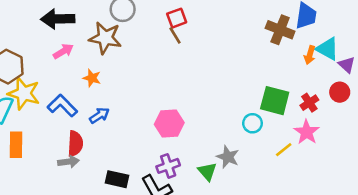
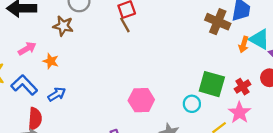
brown star: (105, 38) -> (63, 26), size x0.7
pink arrow: (63, 51) -> (27, 49), moved
pink hexagon: (169, 124) -> (141, 100), moved

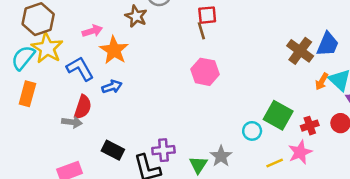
orange star: (51, 61) -> (114, 50), size x1.6
pink hexagon: (141, 100) -> (205, 72), moved

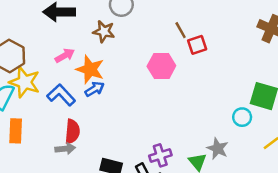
red square: (207, 15) -> (197, 45), moved
brown line: (201, 31) -> (181, 30), moved
pink hexagon: (205, 72) -> (161, 66), moved
blue arrow: (112, 87) -> (95, 89), moved

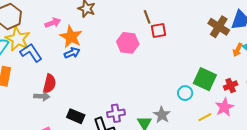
blue L-shape: (61, 95) -> (31, 53), moved

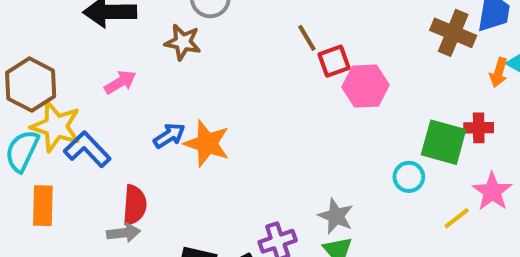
orange star: (71, 37) -> (207, 143), moved
pink hexagon: (128, 43) -> (366, 86), moved
red cross: (231, 85) -> (479, 128), moved, turned 32
gray star: (162, 115) -> (336, 216), moved

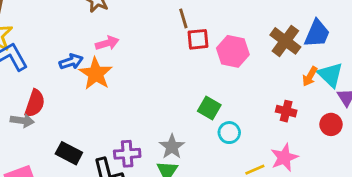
pink arrow: (120, 82) -> (107, 43), moved
pink hexagon: (366, 86) -> (233, 51), moved
green square: (444, 142) -> (209, 108), moved, size x0.7

